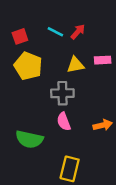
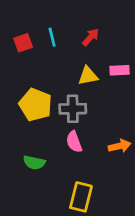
cyan line: (55, 32) -> (52, 37), moved, turned 49
yellow pentagon: (28, 66) -> (36, 105), moved
green semicircle: (29, 139) -> (34, 163), size x0.7

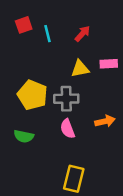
red square: (23, 43) -> (24, 25), moved
orange arrow: (120, 146) -> (105, 121), moved
green semicircle: (34, 163) -> (24, 136), moved

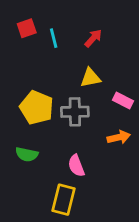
pink rectangle: (109, 64) -> (123, 100), moved, turned 30
pink semicircle: (67, 129) -> (76, 166), moved
yellow rectangle: (74, 179) -> (64, 200), moved

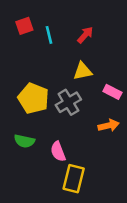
gray cross: (75, 112) -> (68, 102), turned -30
pink semicircle: (76, 166) -> (58, 151), moved
yellow rectangle: (64, 200) -> (74, 179), moved

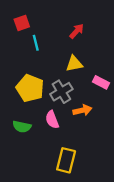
cyan line: (49, 35) -> (36, 43), moved
orange arrow: (109, 126) -> (82, 110), moved
pink semicircle: (58, 151) -> (52, 120), moved

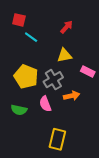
red square: (22, 23) -> (19, 20), turned 32
cyan line: (36, 43) -> (31, 37), turned -40

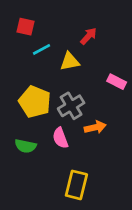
cyan line: (31, 37) -> (42, 49), turned -64
yellow triangle: (64, 55) -> (70, 62), moved
pink rectangle: (88, 71) -> (117, 82), moved

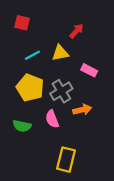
cyan line: (42, 49) -> (32, 55), moved
pink rectangle: (117, 82) -> (89, 70), moved

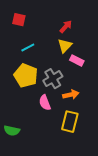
yellow triangle: (60, 53) -> (65, 46), moved, turned -35
green semicircle: (22, 126) -> (12, 131), moved
yellow rectangle: (66, 160) -> (70, 122), moved

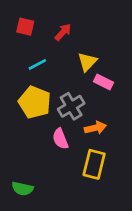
red arrow: (66, 27) -> (63, 32), moved
green semicircle: (12, 131) -> (23, 189), moved

